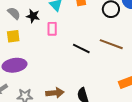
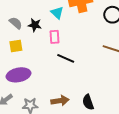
black line: (81, 49) -> (66, 58), moved

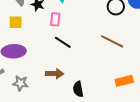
brown arrow: (60, 101) -> (55, 74), moved

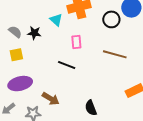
pink rectangle: (55, 19) -> (76, 42), moved
brown arrow: (55, 74) -> (51, 99), moved, turned 42

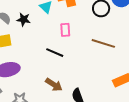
brown arrow: (51, 99) -> (54, 85), moved

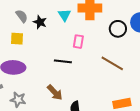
black line: (55, 53) -> (63, 61), turned -30

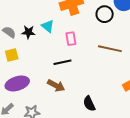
cyan triangle: (64, 15) -> (48, 26), moved
brown arrow: (55, 92) -> (56, 86), moved

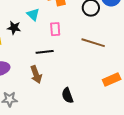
black star: (28, 32) -> (14, 28), moved
brown arrow: (56, 86) -> (36, 74), turned 36

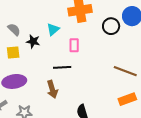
cyan triangle: (33, 14) -> (53, 29), turned 32
brown line: (93, 43) -> (125, 71), moved

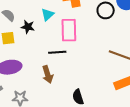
pink rectangle: (74, 45) -> (69, 30), size x1.6

